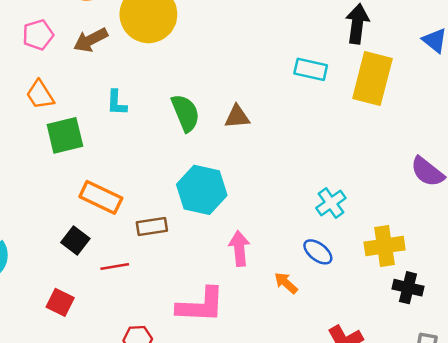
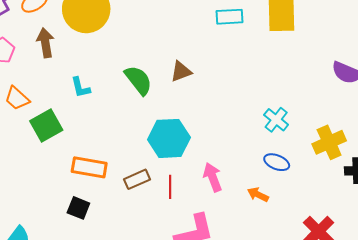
brown arrow: (91, 40) -> (45, 43), turned 124
red line: (115, 267) -> (170, 187), moved, turned -65

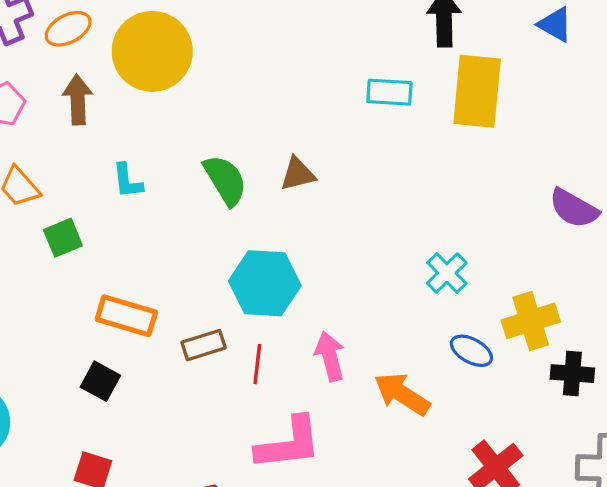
green square: (46, 126) -> (63, 238), size x0.7
blue ellipse: (277, 162) -> (471, 351), moved
orange arrow: (258, 195) -> (402, 394), size x1.6

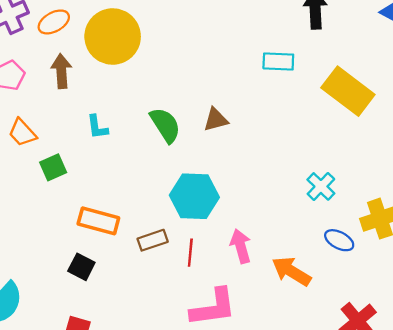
yellow rectangle: (477, 91) -> (348, 91), moved, turned -57

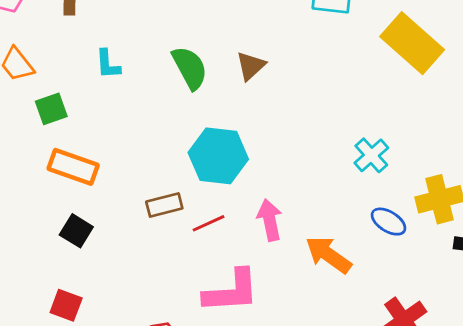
brown triangle: (216, 120) -> (251, 66), turned -32
orange rectangle: (98, 221) -> (73, 167), moved
red line: (190, 253) -> (209, 223), turned 56

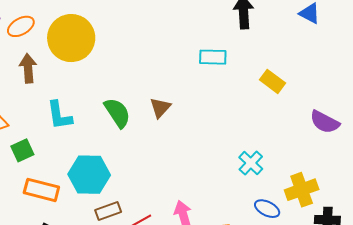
yellow rectangle: (412, 43) -> (273, 81), size x0.6
cyan L-shape: (108, 64) -> (59, 115), size x1.4
cyan hexagon: (218, 156) -> (89, 175), moved

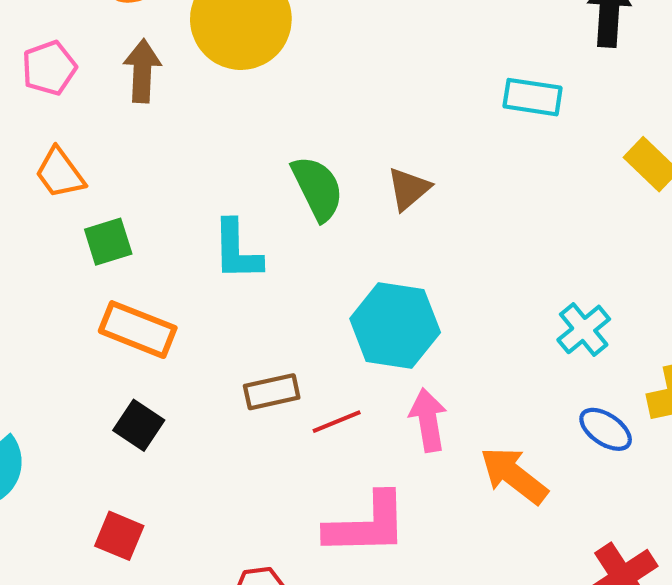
cyan L-shape: (59, 115) -> (237, 250), moved
cyan hexagon: (89, 175) -> (395, 325), moved

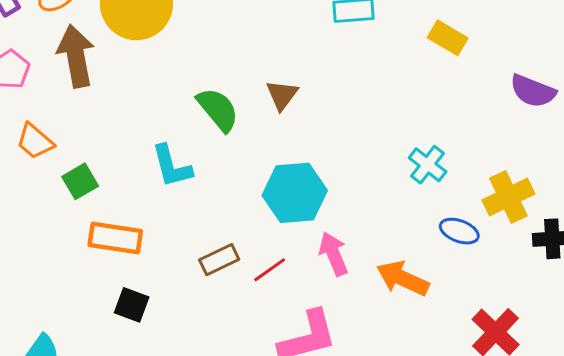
brown arrow: (142, 71) -> (76, 56), size x1.4

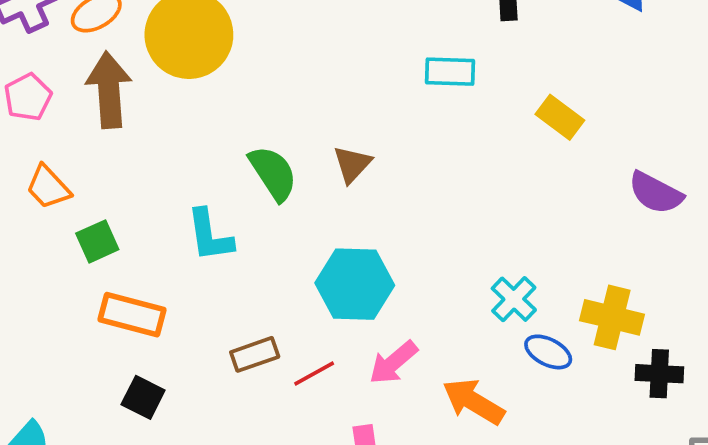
cyan cross: (428, 165) -> (514, 299), moved
yellow cross: (508, 197) -> (612, 317), turned 33
pink arrow: (333, 254) -> (393, 363), turned -114

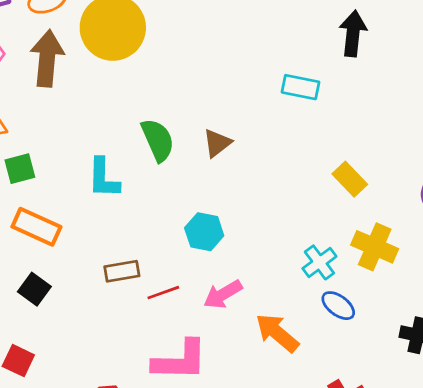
yellow rectangle: (560, 117) -> (350, 179), moved
cyan hexagon: (355, 284) -> (204, 232), size x0.7
yellow cross: (612, 317) -> (375, 247), moved

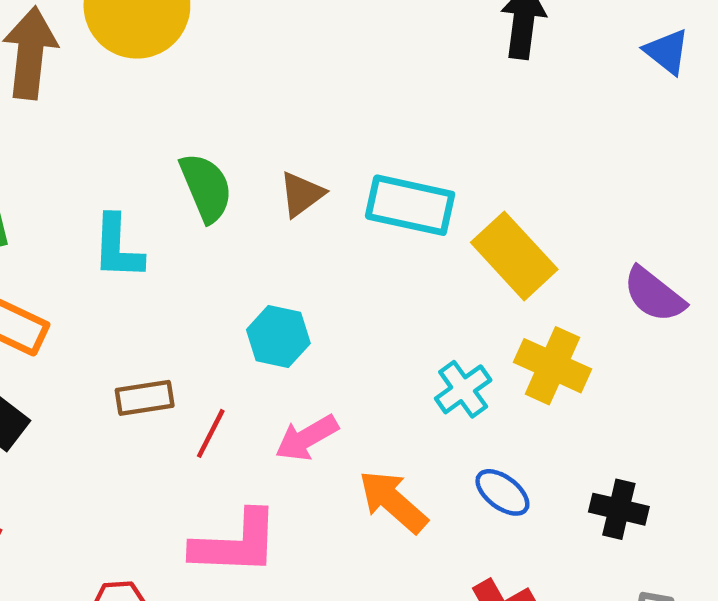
cyan rectangle: (300, 87) -> (410, 205), moved, size x1.4
yellow rectangle: (350, 179) -> (514, 256), size x1.5
red line: (163, 293) -> (211, 433), turned -44
blue ellipse: (338, 306) -> (502, 492), moved

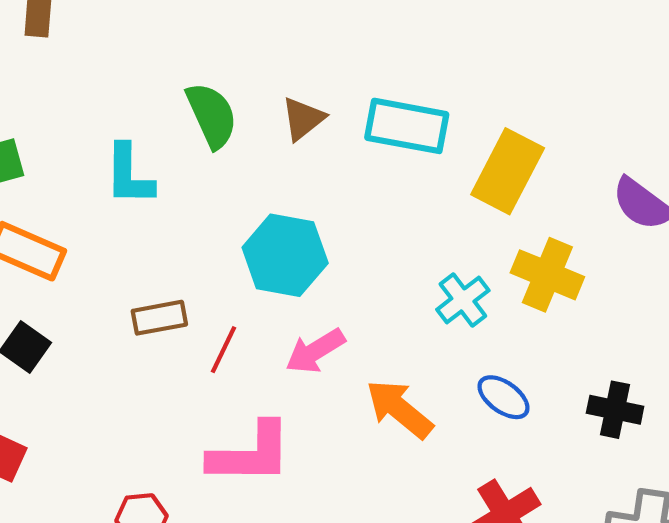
yellow rectangle: (514, 256) -> (508, 171), turned 72
cyan hexagon: (278, 337) -> (285, 255), size x1.4

